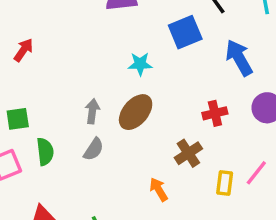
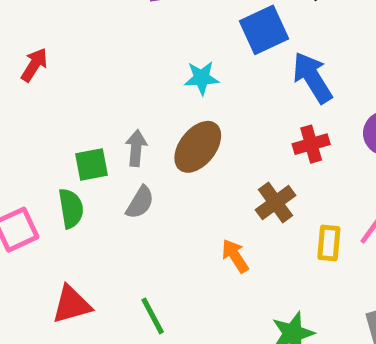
blue arrow: (239, 58) -> (312, 78), moved
green square: (18, 119) -> (91, 165), moved

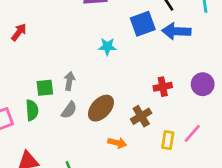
blue arrow: (312, 78) -> (176, 31), moved, turned -60
brown ellipse: (198, 147) -> (101, 108), moved
orange arrow: (235, 256) -> (117, 143), turned 132

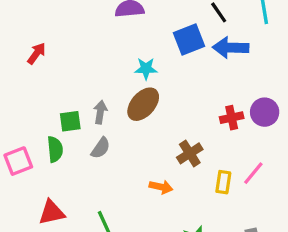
red cross: (163, 87) -> (232, 118), moved
brown ellipse: (101, 108) -> (143, 104), moved

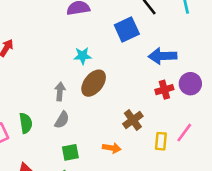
blue arrow: (231, 48) -> (162, 56), moved
cyan star: (146, 69) -> (82, 56), moved
green square: (70, 121) -> (70, 152), moved

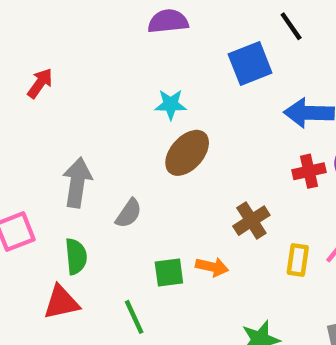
gray arrow: (60, 91) -> (77, 182), moved, size x1.5
green semicircle: (26, 123) -> (76, 256), moved
green square: (70, 152) -> (169, 273), moved

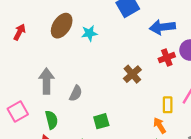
brown ellipse: (187, 153) -> (62, 26), moved
brown cross: (251, 221) -> (132, 74), moved
orange arrow: (212, 267) -> (160, 126), moved, turned -126

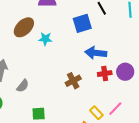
blue arrow: (162, 27) -> (96, 53), moved
yellow rectangle: (168, 105) -> (96, 113), turned -56

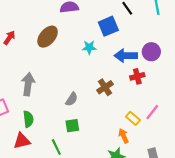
cyan star: (45, 39) -> (89, 47), moved
purple circle: (125, 72) -> (151, 52), moved
gray semicircle: (23, 86) -> (72, 99), moved

